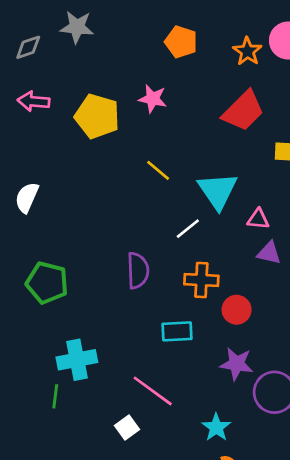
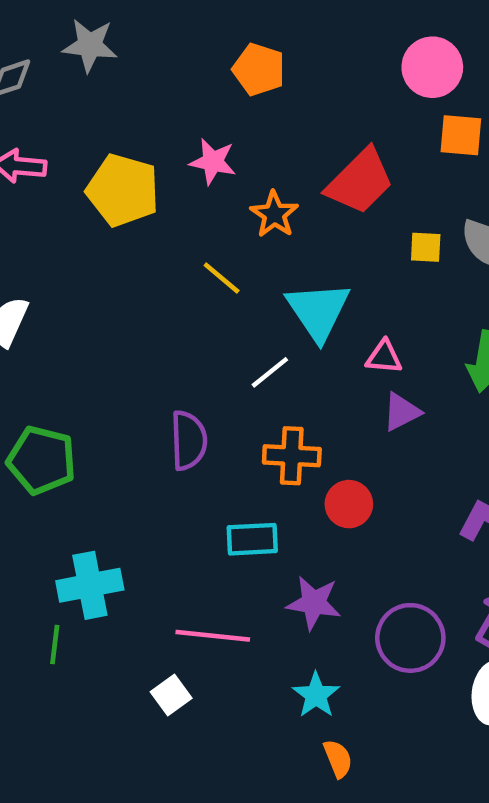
orange star: (247, 51) -> (274, 214), moved
purple triangle: (269, 253) -> (402, 412), turned -40
purple star: (237, 364) -> (314, 603), moved
pink line: (153, 391) -> (213, 636), turned -30

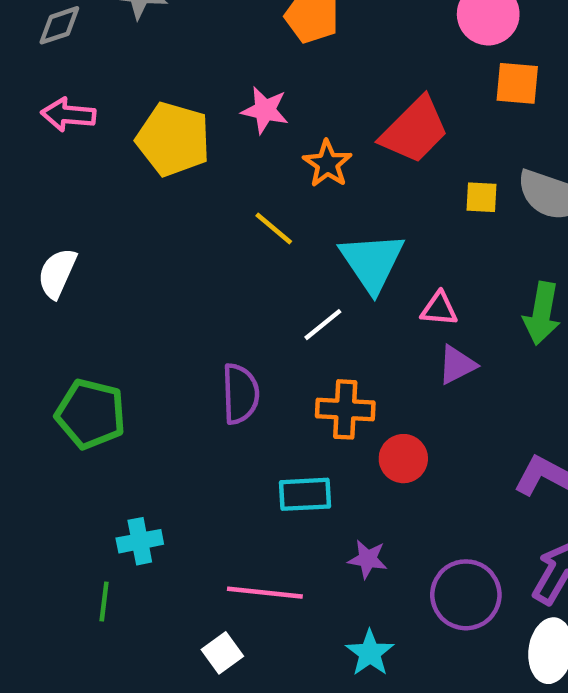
cyan cross: (90, 585) -> (140, 541), size x0.7
purple star: (314, 603) -> (368, 559), size x0.7

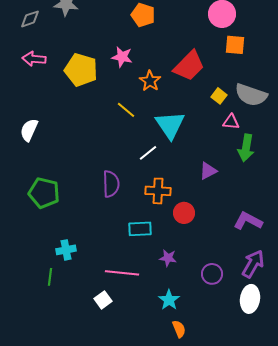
yellow square: (482, 197) -> (219, 96), turned 35
pink triangle: (439, 309) -> (231, 122), moved
purple circle: (466, 595) -> (212, 274), size x0.7

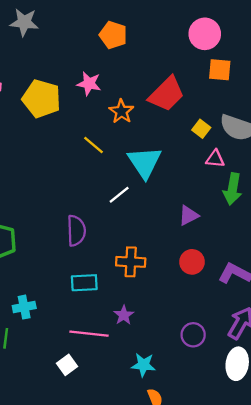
orange cross: (158, 191) -> (131, 262), moved
red circle: (184, 213) -> (192, 262), moved
cyan rectangle: (140, 229) -> (84, 283), moved
purple star: (168, 258) -> (124, 315), moved, turned 30
cyan star: (169, 300) -> (143, 365), turned -30

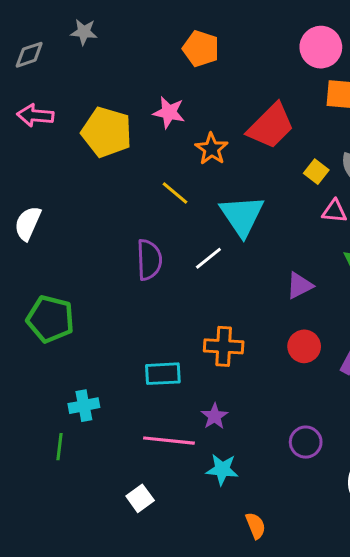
gray star: (24, 22) -> (84, 32), size x0.7
purple semicircle: (76, 231) -> (149, 260), moved
white square: (67, 365) -> (140, 498), moved
cyan star: (143, 365) -> (222, 469), moved

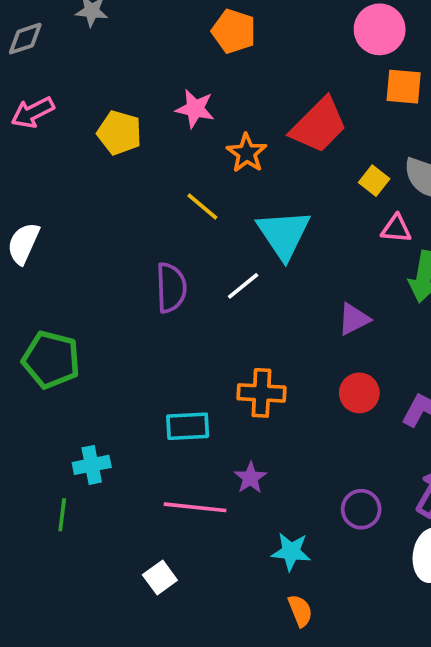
pink arrow: (35, 115) -> (33, 112), turned -32
yellow pentagon: (107, 132) -> (119, 133), size x0.7
cyan star: (222, 469) -> (291, 552), moved

